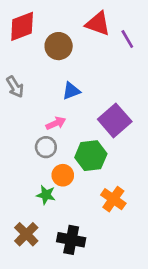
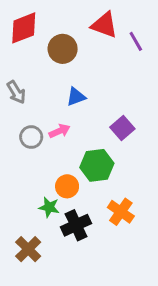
purple square: (115, 120) -> (122, 128), size x0.7
gray circle: (46, 147) -> (31, 137), moved
black cross: (71, 240) -> (76, 225), moved, turned -36

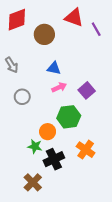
blue triangle: (76, 97) -> (54, 68), turned 32
pink arrow: (60, 131) -> (59, 87), moved
brown cross: (28, 249) -> (33, 182), moved

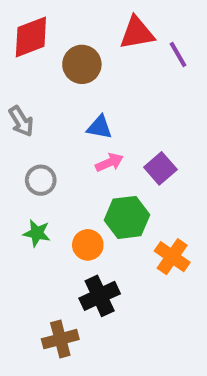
red triangle: (74, 18) -> (137, 33), turned -30
green star: (35, 146) -> (37, 233), moved
orange cross: (86, 150) -> (172, 257), moved
brown cross: (33, 182) -> (60, 339), turned 30

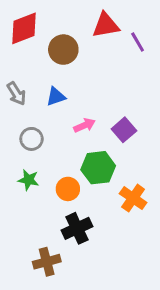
blue triangle: (100, 127) -> (56, 97), moved, turned -30

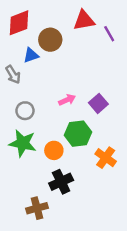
blue triangle: (56, 97) -> (31, 55), moved
green star: (28, 180) -> (23, 143), size x1.6

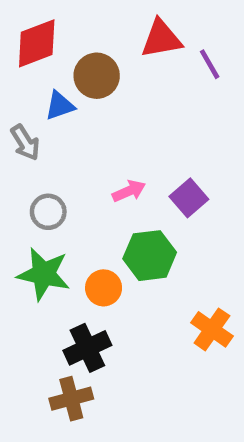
orange cross: (106, 158) -> (212, 329), moved
black cross: (61, 182) -> (87, 348), moved

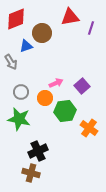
purple line: (210, 64) -> (91, 28), turned 48
orange circle: (104, 288) -> (45, 98), moved
orange cross: (212, 329) -> (89, 128), moved
brown cross: (71, 399) -> (31, 173), turned 30

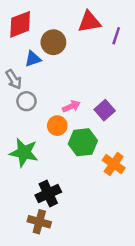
gray circle: (21, 92) -> (26, 101), moved

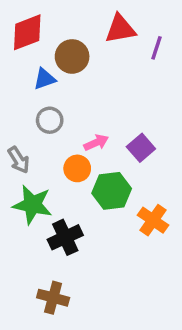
gray arrow: (14, 79) -> (19, 160), moved
gray circle: (26, 101) -> (50, 120), moved
black cross: (48, 194) -> (65, 237), moved

